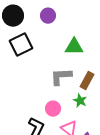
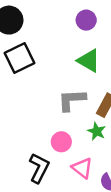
purple circle: (48, 16) -> (86, 20), moved
green triangle: (74, 47) -> (89, 61), turned 30

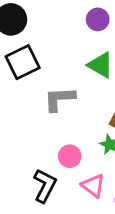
gray L-shape: (72, 100) -> (59, 99), moved

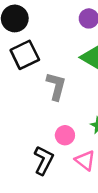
gray L-shape: (59, 99) -> (56, 86), turned 108

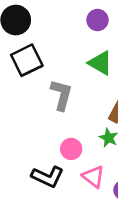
black L-shape: (44, 160) -> (48, 177), turned 88

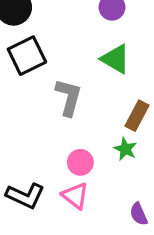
black L-shape: (48, 177) -> (25, 196), moved
pink triangle: (93, 177) -> (75, 196), moved

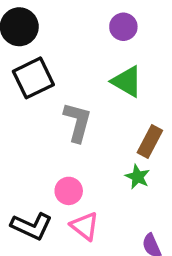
pink circle: (80, 162) -> (69, 191), moved

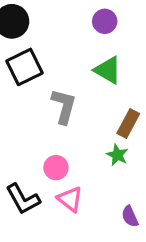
black L-shape: (32, 226) -> (23, 199), turned 36

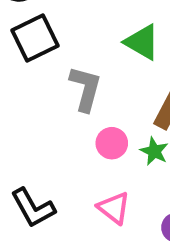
pink circle: (56, 168) -> (112, 143), moved
pink triangle: (70, 199) -> (114, 208), moved

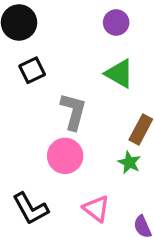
black square: (35, 38) -> (32, 70), size x0.7
pink circle: (112, 143) -> (65, 156), moved, size x1.4

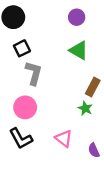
gray L-shape: (73, 111) -> (34, 73), moved
pink circle: (65, 156) -> (25, 107), moved

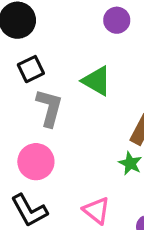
green triangle: (79, 50) -> (97, 81), moved

